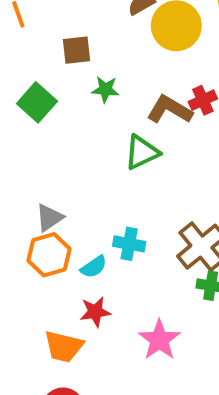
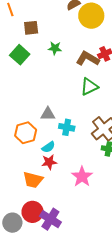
brown square: (77, 50) -> (31, 28), moved
green triangle: (142, 152) -> (89, 87), moved
gray triangle: (49, 218) -> (48, 114), moved, turned 35
cyan semicircle: (94, 267) -> (48, 147), moved

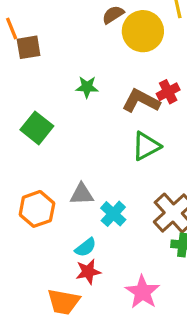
brown square: (31, 28) -> (29, 47), moved
green square: (20, 55) -> (37, 128), moved
cyan cross: (67, 127) -> (113, 214), turned 35
orange hexagon: (26, 133) -> (37, 209), moved

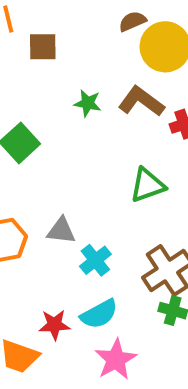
brown square: (29, 47) -> (43, 47), moved
brown L-shape: (141, 101) -> (141, 101), moved
cyan semicircle: (86, 247) -> (99, 314), moved, size x1.4

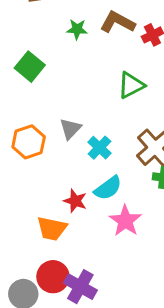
gray triangle: (61, 231) -> (70, 129), turned -45
red star: (54, 325) -> (75, 201), turned 30

